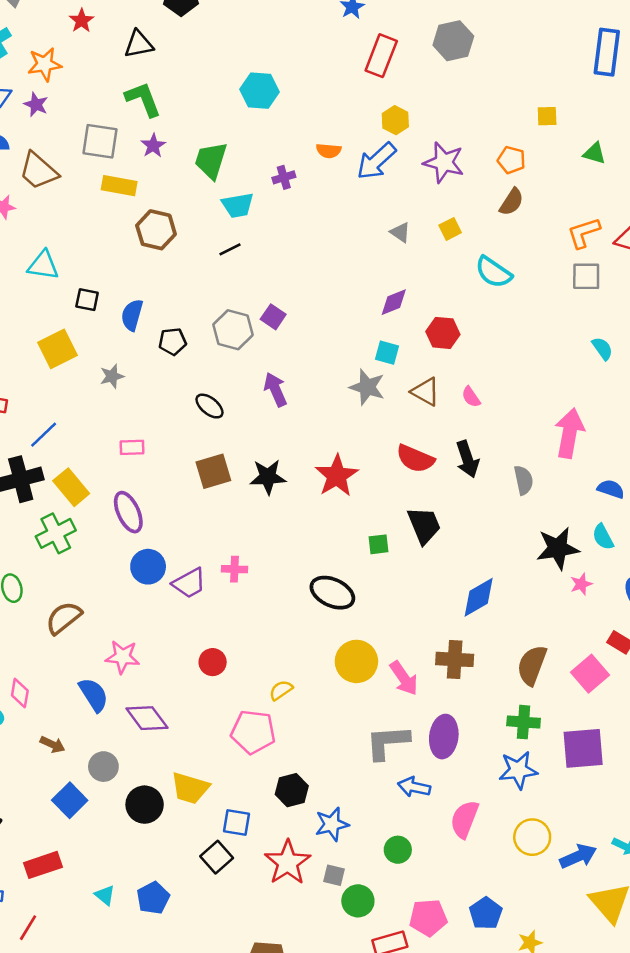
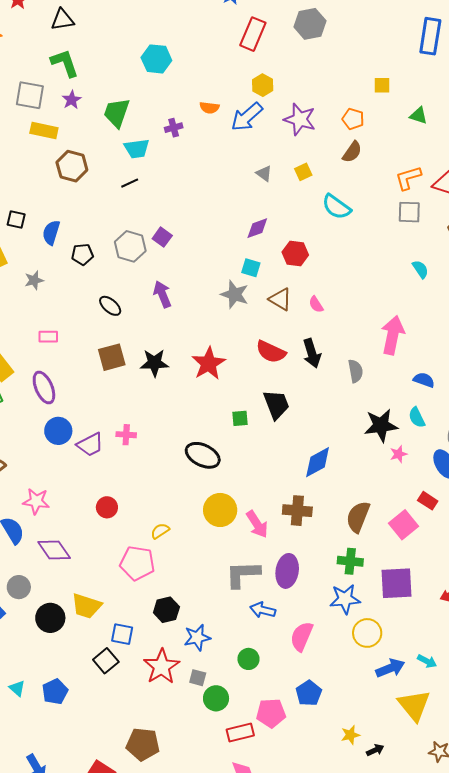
yellow circle: (532, 837) -> (367, 633), moved
blue pentagon: (486, 913) -> (309, 693), moved

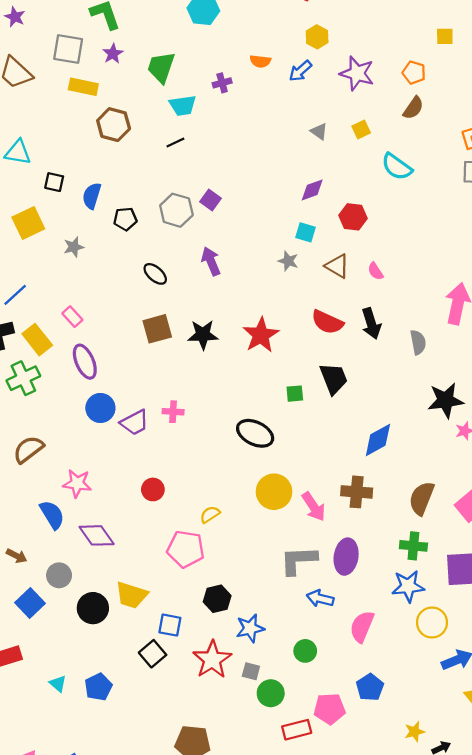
blue arrow: (247, 117) -> (300, 71), size x0.7
gray star: (235, 294) -> (288, 261), size x0.7
pink rectangle: (48, 337) -> (72, 317), moved, turned 48

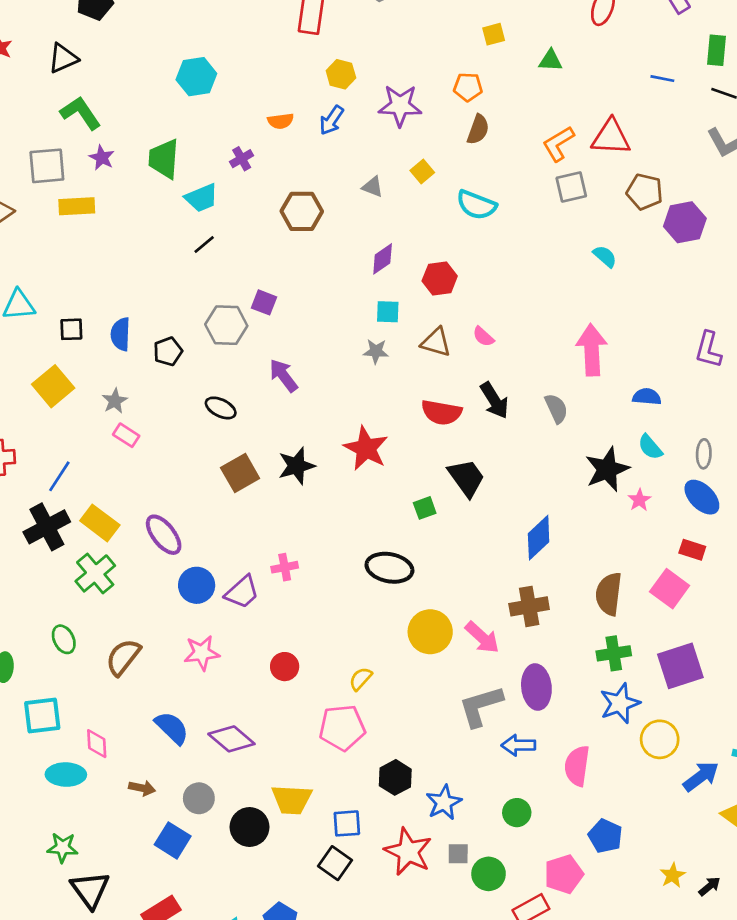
brown hexagon: (114, 125) -> (302, 211), moved
pink rectangle: (72, 317) -> (126, 435), moved
pink star: (77, 483) -> (202, 653), moved

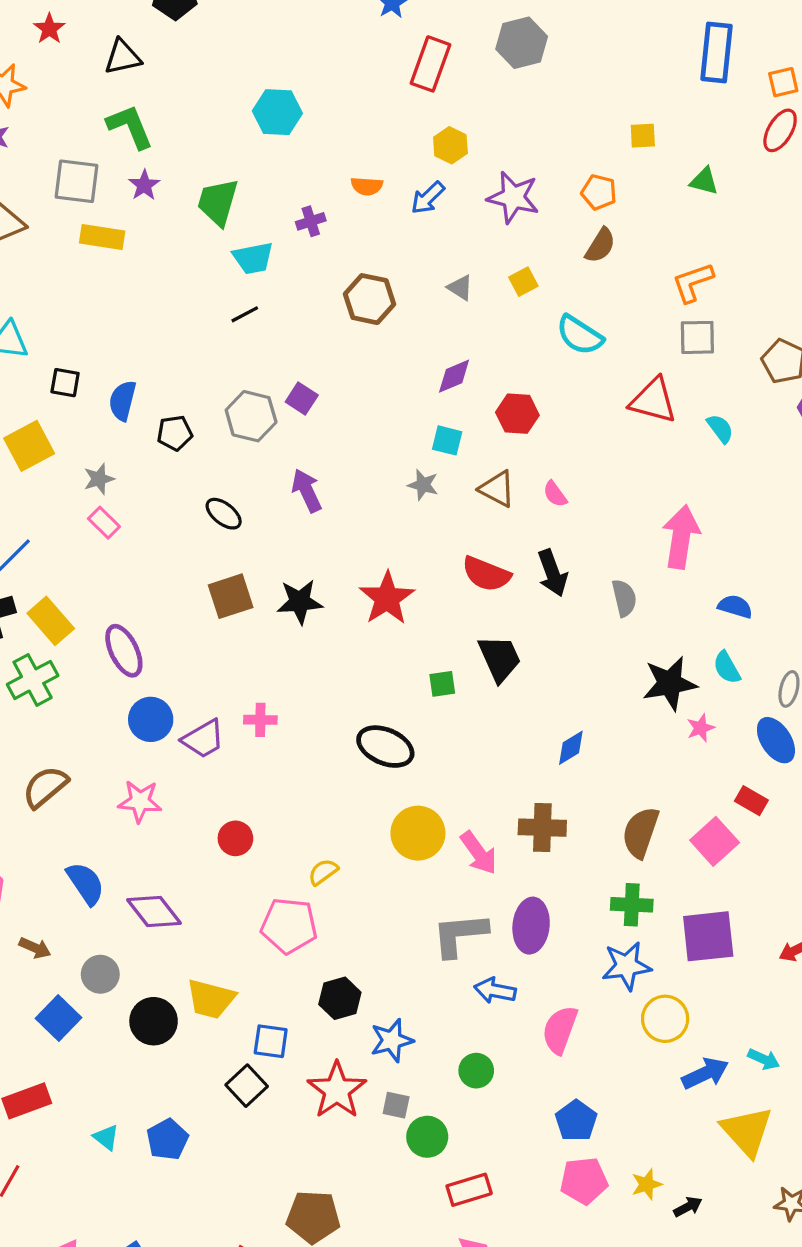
red triangle: (611, 137) -> (653, 400), moved
blue diamond: (539, 538) -> (571, 748), size x0.7
pink pentagon: (564, 874) -> (584, 1181), moved

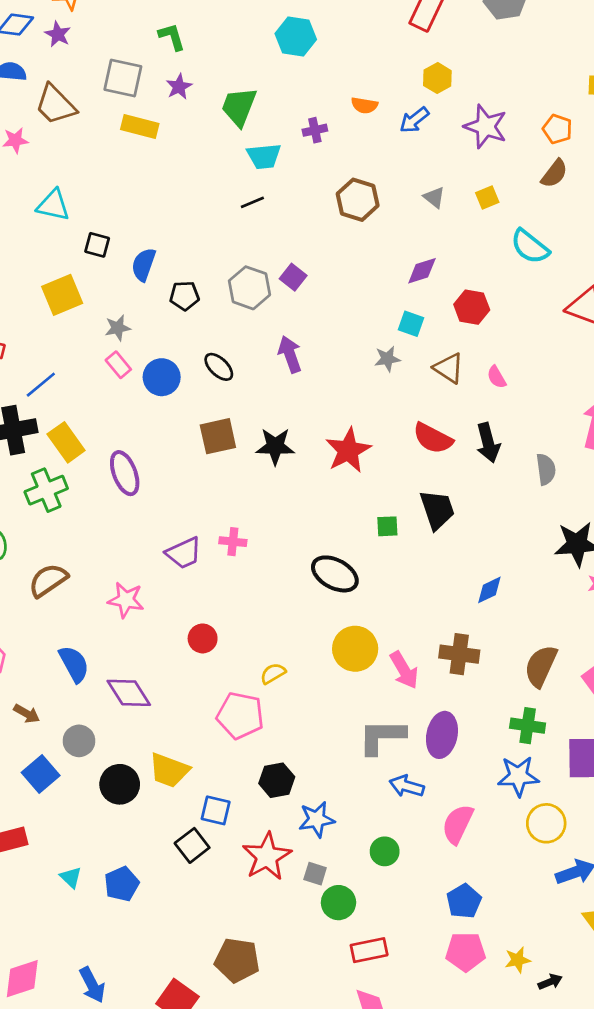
green L-shape: (130, 127) -> (172, 37), size x0.7
gray star: (423, 485) -> (387, 359), turned -30
blue circle: (151, 719) -> (162, 377), moved

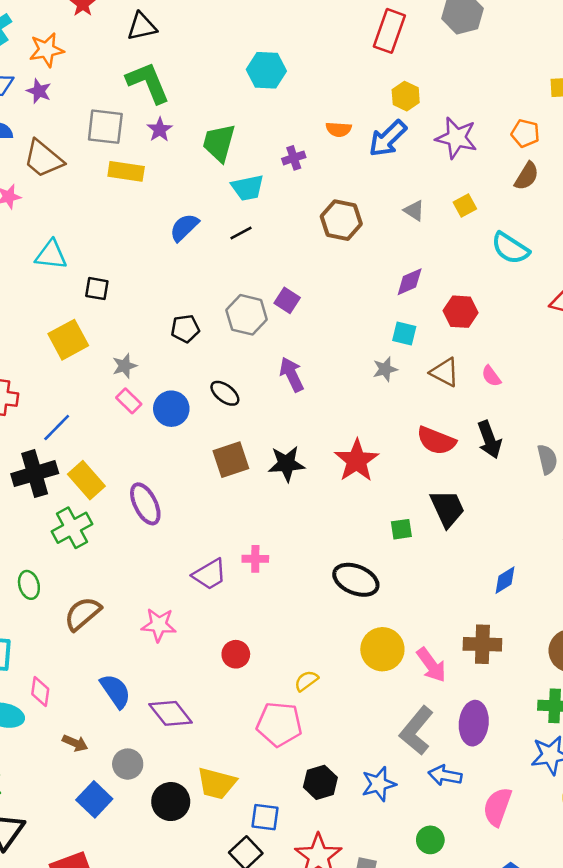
green L-shape: (172, 37) -> (148, 83), size x1.6
blue arrow: (414, 120) -> (388, 138), size x1.4
blue semicircle: (144, 265) -> (184, 227), moved, turned 32
gray L-shape: (382, 737) -> (416, 731), turned -45
blue star: (317, 819) -> (379, 784), moved

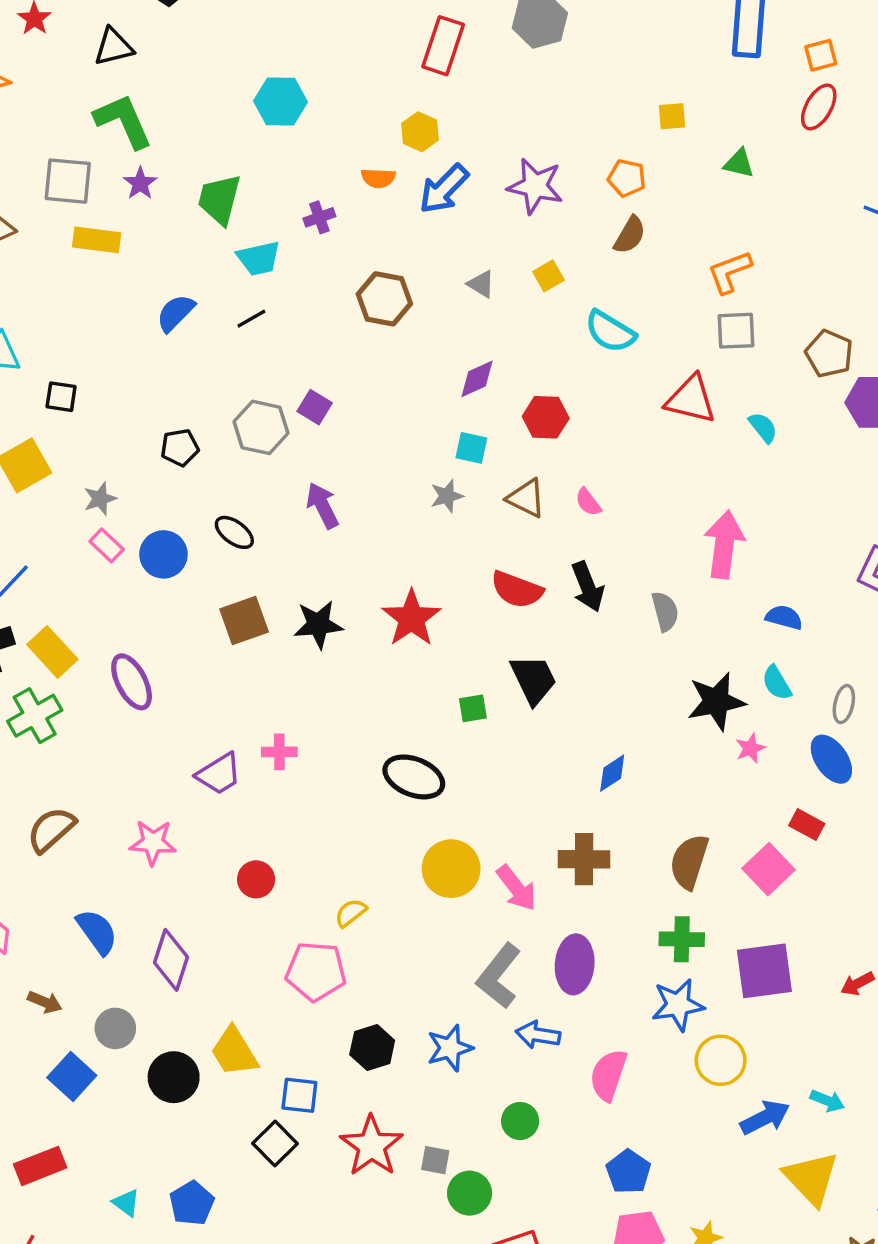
yellow hexagon: (406, 96) -> (420, 132), moved
purple diamond: (171, 713) -> (171, 960), turned 57
yellow trapezoid: (217, 783) -> (234, 1052), turned 45

